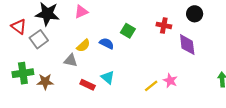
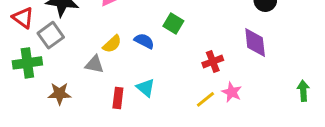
red cross: (164, 25) -> (213, 61), moved, turned -32
green cross: (23, 73) -> (27, 63), moved
red rectangle: (88, 85) -> (118, 98), turned 72

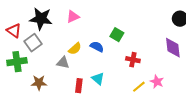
red cross: (213, 61) -> (133, 60), moved, turned 32

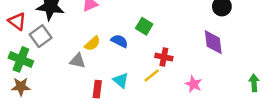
green cross: (17, 62) -> (21, 59), turned 30
brown star: (39, 83) -> (21, 87), moved
yellow line: (139, 87) -> (152, 76), moved

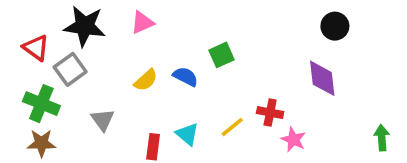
green square: (144, 26) -> (221, 55), turned 35
red cross: (164, 57) -> (270, 113), moved
gray triangle: (78, 61) -> (103, 120), moved, turned 42

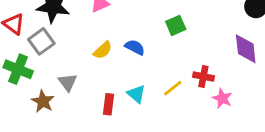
green square: (221, 55) -> (176, 25), moved
brown star: (41, 143) -> (43, 101), moved, turned 30

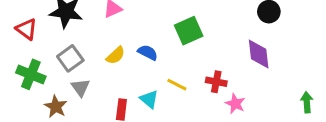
green square: (176, 25) -> (189, 31), size x1.4
gray square: (41, 41) -> (70, 58), moved
yellow line: (173, 88) -> (177, 85), moved, turned 66

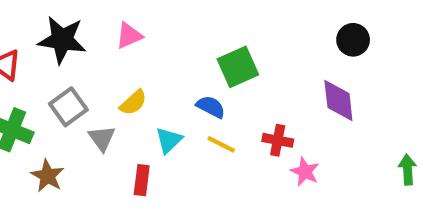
blue semicircle: (148, 53) -> (211, 107), moved
gray triangle: (81, 88) -> (102, 138), moved
cyan triangle: (149, 99) -> (169, 140), moved, turned 36

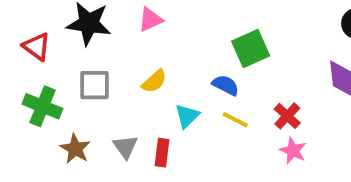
gray square: (68, 107) -> (94, 85), turned 36
gray triangle: (102, 138) -> (125, 147), moved
red cross: (278, 140) -> (287, 116), turned 32
pink star: (305, 172) -> (293, 151), moved

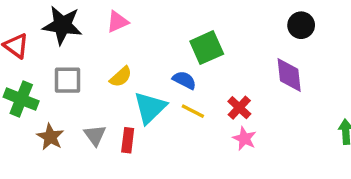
cyan triangle: (187, 116) -> (150, 108), size x1.5

